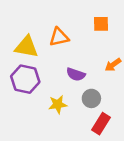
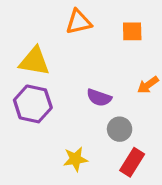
orange triangle: (59, 37) -> (79, 22), moved
yellow star: (58, 104) -> (75, 159), moved

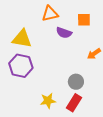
purple semicircle: (99, 98) -> (64, 33), moved
red rectangle: (132, 162) -> (74, 103), moved

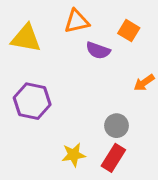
orange square: (84, 20) -> (129, 31), turned 32
yellow triangle: (22, 39) -> (26, 38), moved

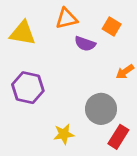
gray circle: (117, 126) -> (101, 109), size x1.5
red rectangle: (113, 158) -> (118, 137), moved

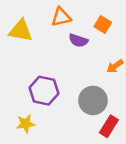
purple hexagon: (28, 88) -> (44, 91), moved
yellow star: (64, 134) -> (26, 124), moved

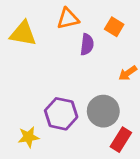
purple semicircle: (78, 40) -> (87, 44), turned -102
purple hexagon: (44, 91) -> (61, 114), moved

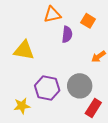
yellow triangle: (23, 34) -> (24, 50), moved

